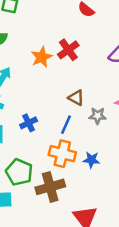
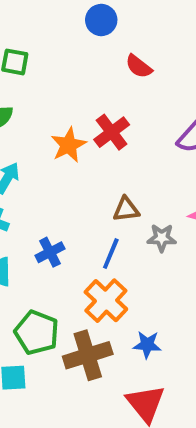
brown triangle: (76, 98) -> (126, 209), turned -35
orange cross: (62, 154) -> (106, 301), turned 30
blue star: (91, 160) -> (147, 345), moved

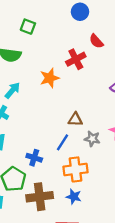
red cross: (112, 132) -> (76, 59), moved
blue cross: (50, 252) -> (34, 158), moved, turned 35
orange cross: (106, 301) -> (75, 169), moved, turned 30

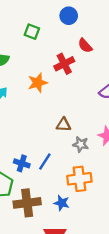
green square: (28, 27) -> (32, 32), moved
blue line: (62, 142) -> (45, 161), moved
orange cross: (75, 169) -> (79, 179), moved

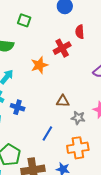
green square: (32, 32) -> (24, 20), moved
red semicircle: (85, 46) -> (80, 32), turned 40
blue cross: (22, 163) -> (18, 107), moved

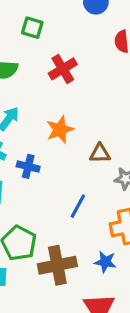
red cross: (62, 48) -> (63, 69), moved
orange star: (39, 65) -> (60, 130), moved

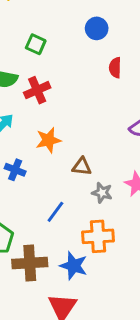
red cross: (63, 69) -> (37, 90), moved
blue star: (105, 262) -> (74, 266), size x1.4

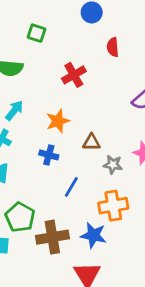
red cross: (37, 90) -> (74, 75), moved
blue cross: (15, 170) -> (49, 155), moved

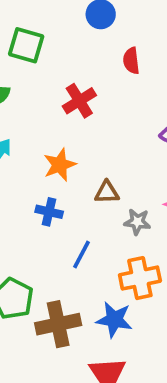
green square: (37, 33) -> (26, 45), size x1.4

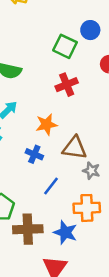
green square: (26, 45) -> (65, 46), moved
brown triangle: (107, 192) -> (75, 148), size x1.5

